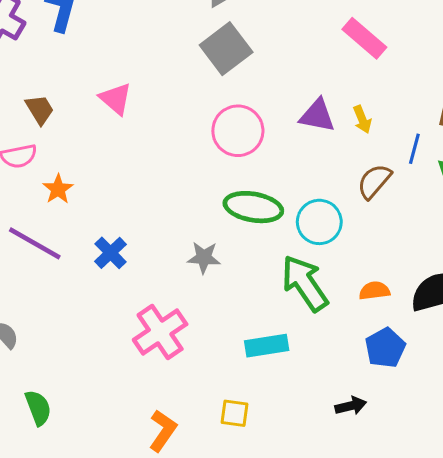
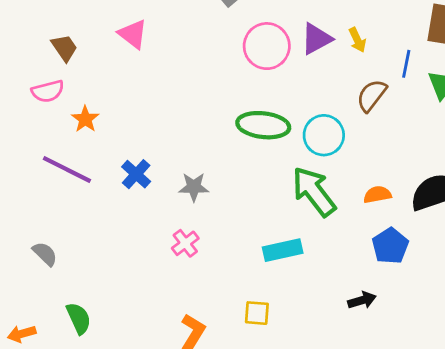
purple triangle: (317, 116) -> (316, 39), turned -36
pink circle: (238, 131) -> (267, 46), moved
gray star: (204, 258) -> (194, 187), moved
pink cross: (160, 332) -> (185, 243), size x0.6

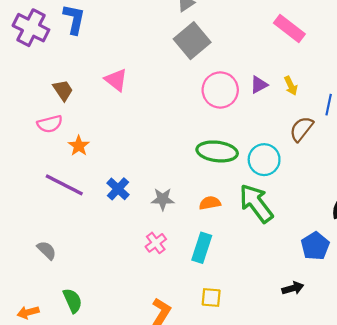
purple triangle: (316, 39) -> (259, 85), size x0.7
orange semicircle: (377, 195) -> (210, 203), moved
cyan rectangle: (283, 250) -> (202, 248), moved, turned -60

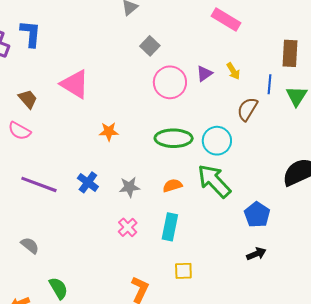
gray square: (192, 41) -> (150, 46), moved, size x0.6
pink triangle: (116, 80) -> (75, 84), size x1.4
pink semicircle: (50, 124) -> (19, 131), turned 50
orange star: (79, 146) -> (109, 132), moved, turned -30
blue pentagon: (315, 246) -> (257, 215), moved

